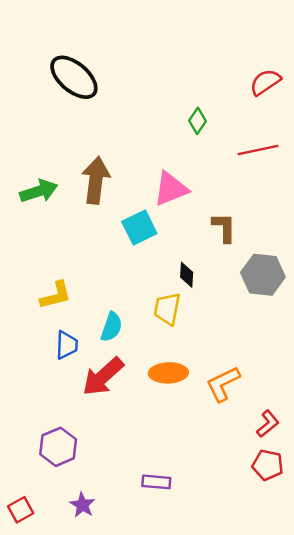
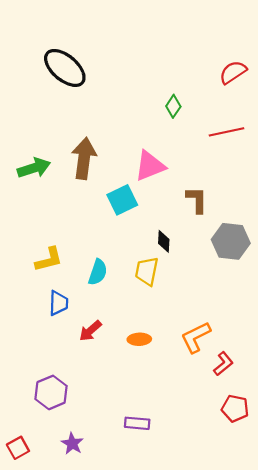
cyan semicircle: (111, 327) -> (98, 272), moved
orange ellipse: (168, 373) -> (139, 339), moved, size x0.7
red arrow: (103, 377) -> (90, 331), size x0.6
red L-shape: (268, 424) -> (223, 364), moved

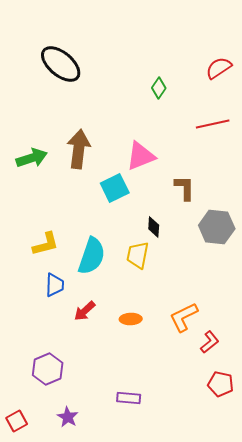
green diamond: (173, 106) -> (159, 88), moved
cyan semicircle: (98, 272) -> (92, 256), size x1.5

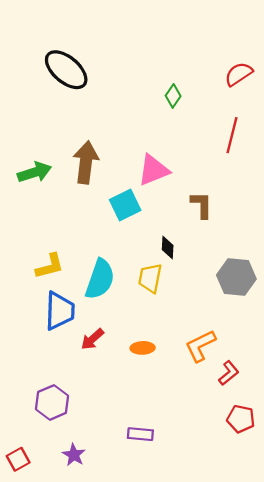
red line: (213, 124) -> (232, 135), turned -64
gray hexagon: (217, 227) -> (236, 277), moved
blue trapezoid: (55, 285) -> (60, 311), size x1.5

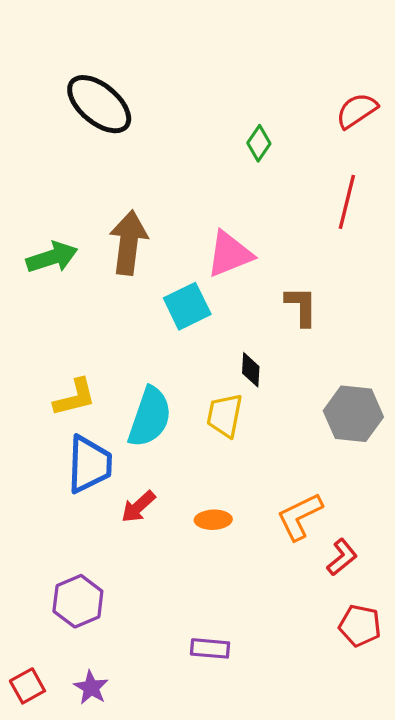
purple star: (74, 455) -> (91, 688), moved

